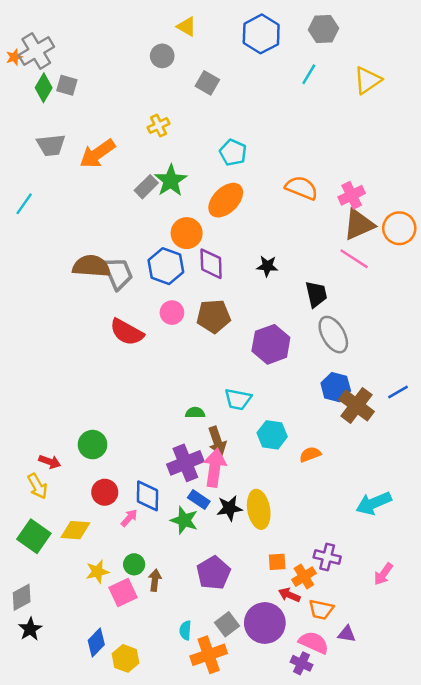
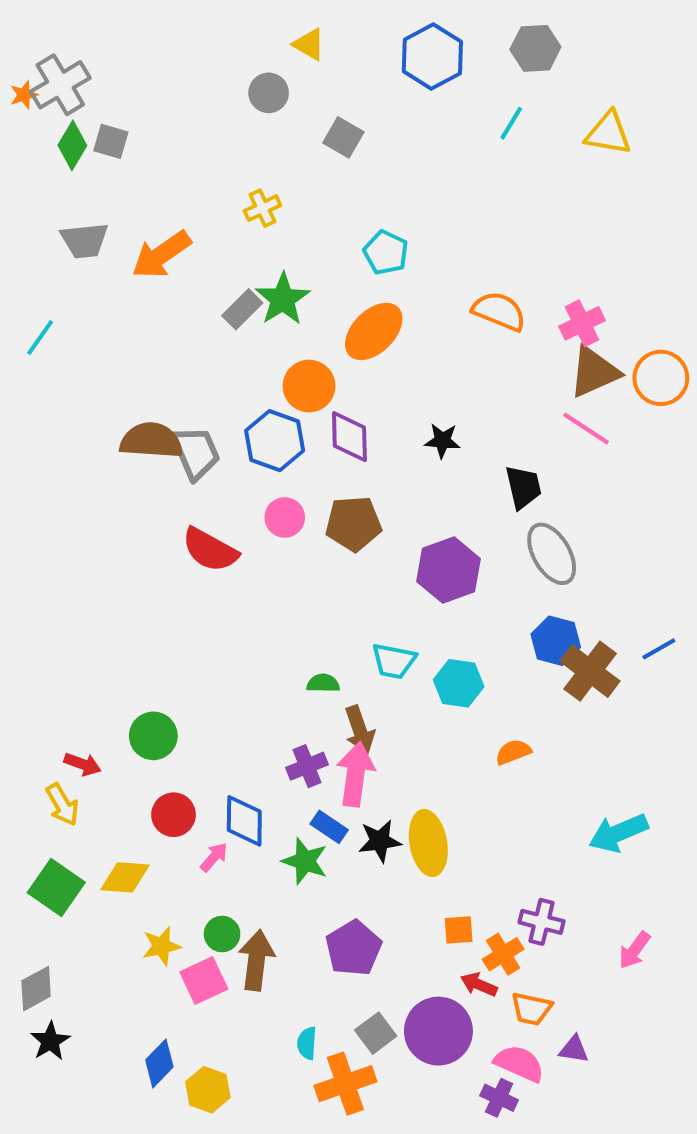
yellow triangle: (368, 80) -> (608, 133), turned 44
cyan hexagon: (272, 435) -> (459, 683), moved
purple cross: (185, 463) -> (307, 766), size x0.7
brown arrow: (155, 580) -> (256, 960), size x1.6

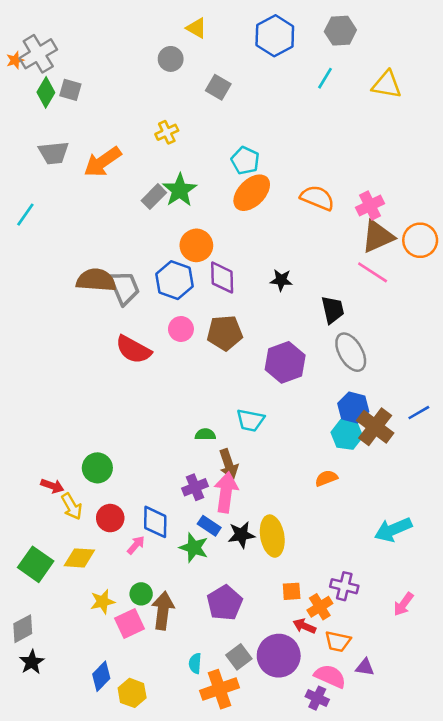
orange ellipse: (374, 331) -> (252, 193), moved
cyan hexagon: (459, 683) -> (347, 434), moved
yellow arrow: (62, 805) -> (72, 506), moved

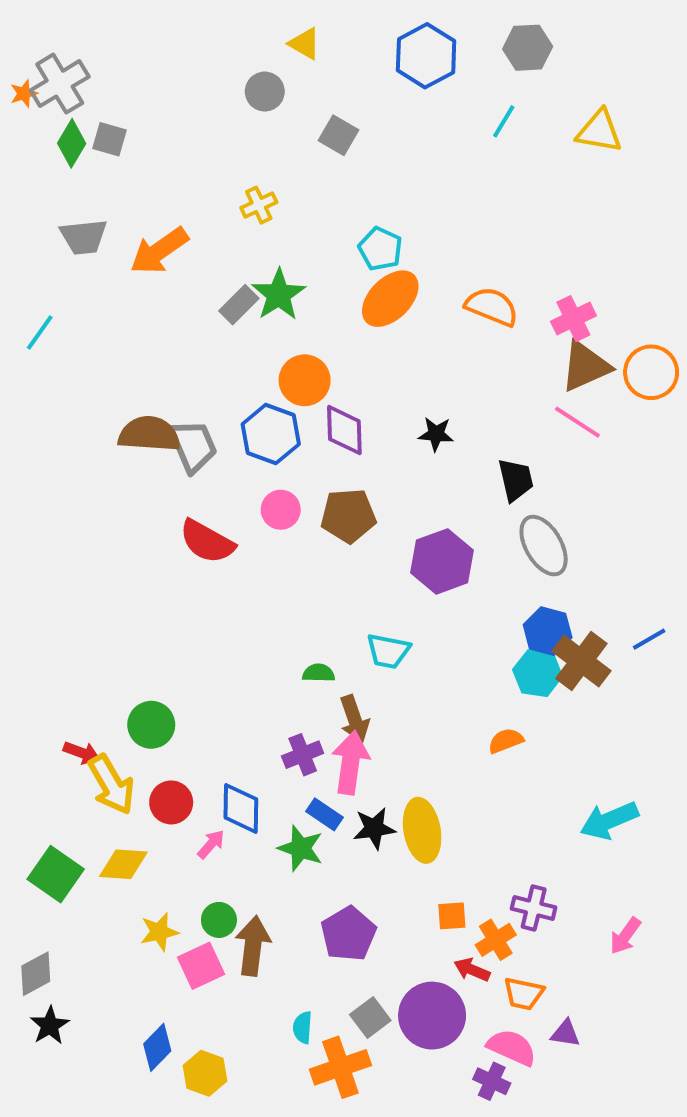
yellow arrow: (72, 506) -> (111, 785), size x1.4

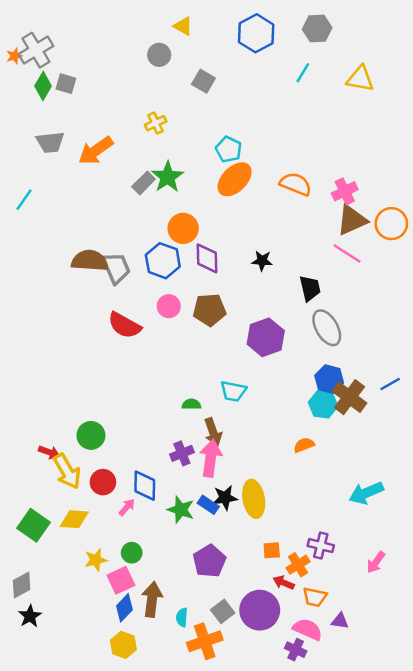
blue rectangle: (325, 814) -> (208, 505), moved
brown arrow: (253, 946) -> (152, 599), moved
blue diamond: (157, 1047) -> (124, 608), moved

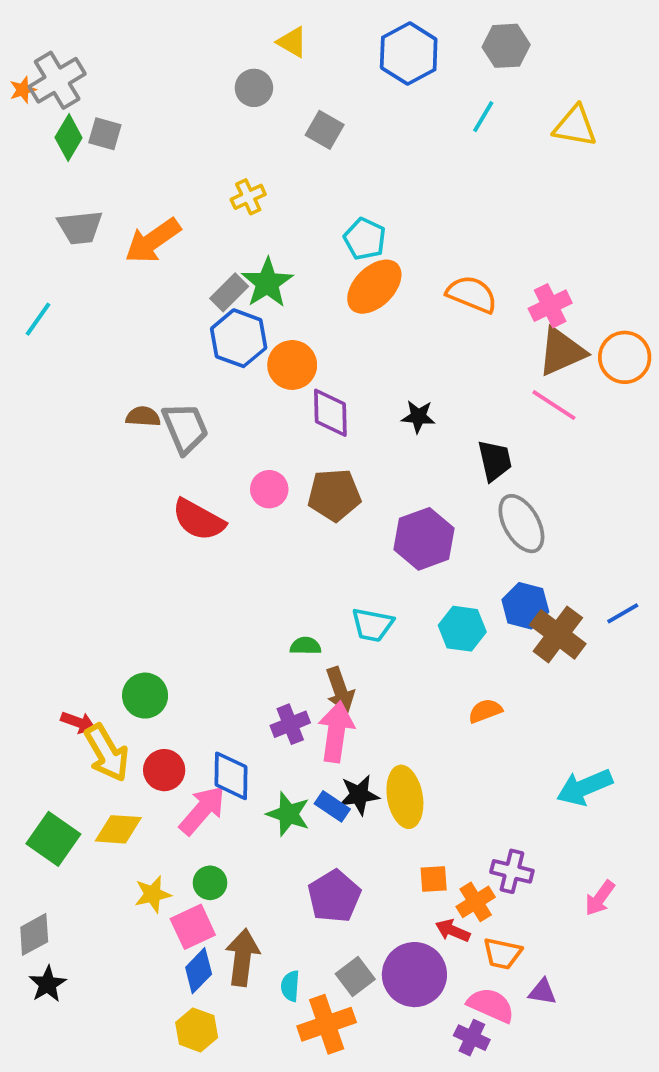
brown semicircle: (90, 261) -> (143, 417), size x0.6
blue hexagon: (163, 261) -> (239, 338), moved
cyan hexagon: (323, 404) -> (462, 629), moved
pink arrow: (127, 507) -> (202, 810), size x1.8

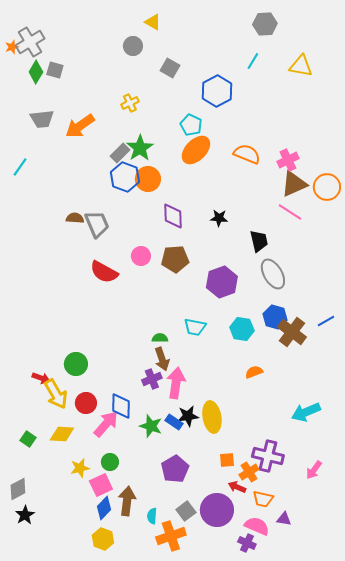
blue hexagon: (409, 53) -> (217, 91), moved
orange circle: (292, 365) -> (148, 179), moved
brown arrow: (340, 690) -> (162, 359), moved
green square: (53, 839) -> (28, 439), size x0.6
purple cross: (512, 871) -> (268, 456), size x1.4

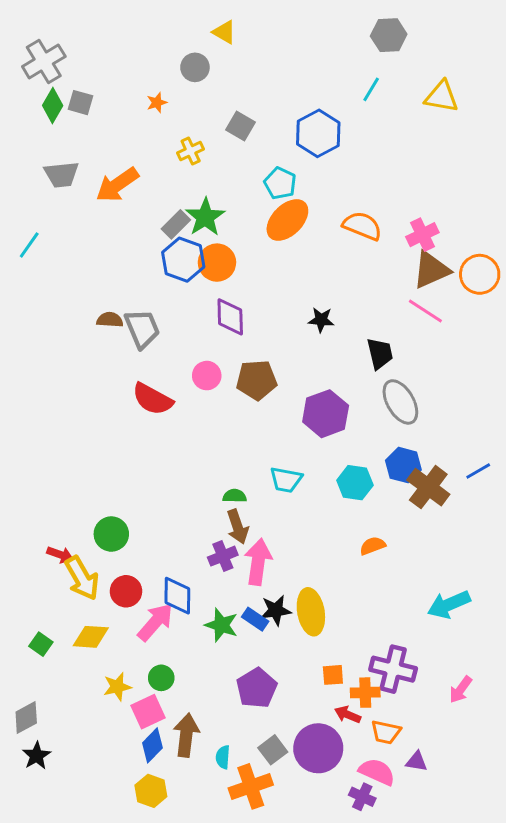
orange star: (12, 47) -> (157, 103), moved
gray square: (170, 68) -> (240, 126), moved
purple diamond: (173, 216) -> (230, 317), moved
orange cross: (249, 472) -> (365, 693), turned 30

